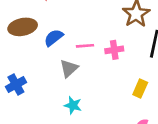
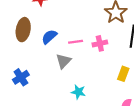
brown ellipse: (23, 27) -> (23, 30), turned -65
cyan star: (73, 105) -> (78, 92), moved

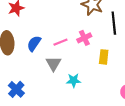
yellow rectangle: (123, 74) -> (104, 57), moved
cyan star: (78, 92) -> (74, 80), moved

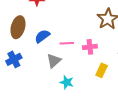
blue cross: (16, 89) -> (14, 59), moved

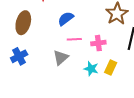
blue semicircle: (42, 36) -> (66, 19), moved
cyan star: (67, 82) -> (91, 69), moved

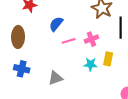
blue cross: (19, 56) -> (22, 69), turned -35
gray triangle: (61, 58) -> (55, 78), moved, turned 35

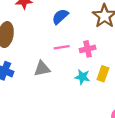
blue semicircle: (56, 24) -> (60, 17), moved
gray triangle: (55, 78) -> (42, 69), moved

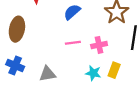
gray triangle: (42, 69) -> (48, 74), moved

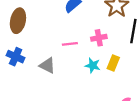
pink line: (73, 43) -> (70, 44), moved
gray triangle: (48, 74) -> (47, 65), turned 36

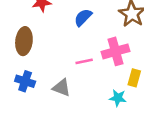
pink cross: (99, 38) -> (116, 51), size x1.5
cyan star: (93, 65) -> (118, 98), moved

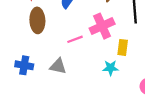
brown ellipse: (24, 41) -> (37, 20), moved

